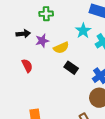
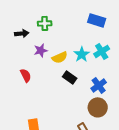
cyan star: (83, 31) -> (82, 54), moved
black arrow: (23, 34) -> (22, 33), moved

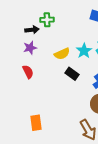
black arrow: (22, 33) -> (32, 30), moved
purple star: (41, 50) -> (30, 48), moved

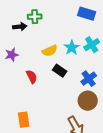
purple star: (30, 48) -> (12, 55), moved
red semicircle: (28, 72) -> (32, 77), moved

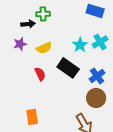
yellow semicircle: (50, 51) -> (44, 48), moved
purple star: (12, 55) -> (20, 44), moved
black rectangle: (60, 71) -> (68, 68), size x1.5

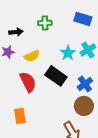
green cross: (43, 14) -> (45, 23), moved
red semicircle: (40, 74) -> (28, 82), size x1.5
orange rectangle: (32, 117) -> (20, 116), moved

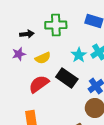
green cross: (45, 23) -> (56, 25), size x1.5
red semicircle: (28, 82) -> (39, 84), turned -100

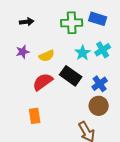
green cross: (56, 25) -> (72, 23), moved
black arrow: (27, 34) -> (27, 22), moved

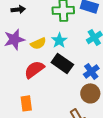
purple star: (23, 52) -> (14, 39), size x1.5
cyan star: (83, 53) -> (59, 40), moved

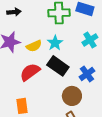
brown circle: (90, 93) -> (72, 96), moved

